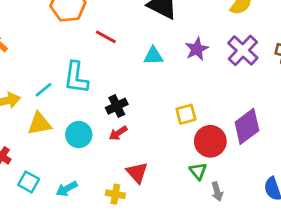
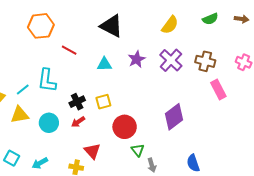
yellow square: (186, 114) -> (103, 102), moved
red circle: (210, 141) -> (125, 127), moved

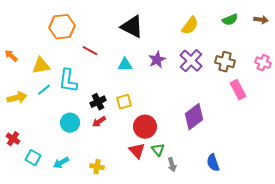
yellow triangle: (20, 115) -> (41, 66), moved
red triangle: (92, 151) -> (137, 151), moved

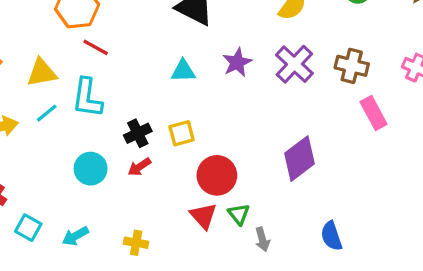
red line: (90, 51) -> (96, 47), moved

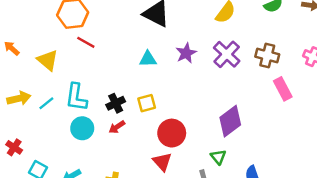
yellow triangle: (42, 73) -> (48, 60), turned 50
cyan L-shape: (87, 98) -> (76, 97), moved
cyan line: (47, 113) -> (46, 103), moved
green triangle: (239, 214) -> (218, 157), moved

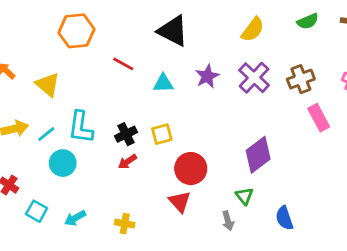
red line: (86, 42) -> (123, 64), moved
brown cross: (267, 55) -> (301, 79), turned -35
cyan circle: (82, 128) -> (63, 163), moved

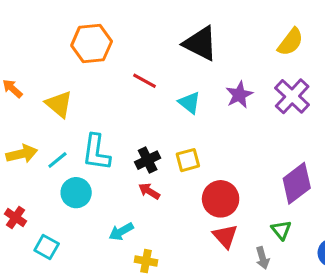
cyan triangle: (163, 83) -> (190, 103), turned 40
red arrow: (127, 162) -> (149, 191), turned 66
red triangle: (180, 202) -> (225, 236), moved
cyan arrow: (75, 218) -> (121, 231), moved

